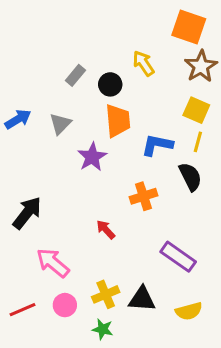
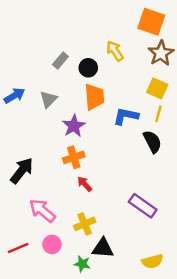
orange cross: (143, 196) -> (74, 157), moved
yellow cross: (106, 294) -> (85, 224), moved
black triangle: (142, 299) -> (103, 248), moved
yellow semicircle: (189, 311) -> (152, 261), moved

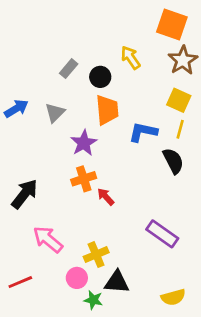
red arrow: (85, 184) -> (106, 197), moved
pink circle: (52, 244) -> (77, 278), moved

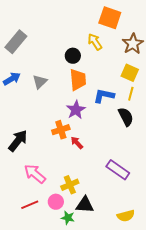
orange square: (172, 25) -> (110, 18), moved
gray rectangle: (69, 69) -> (16, 42), moved, size x1.6
purple star: (84, 143) -> (76, 110), moved
red line: (20, 282) -> (30, 205), moved

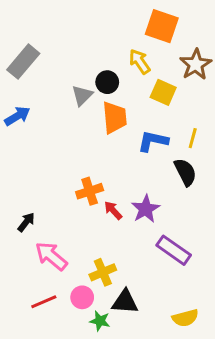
yellow square: (130, 73) -> (163, 92), moved
gray triangle: (40, 82) -> (82, 95), moved
purple star: (76, 110) -> (146, 209), moved
black arrow: (18, 141) -> (26, 222), moved, size x0.6

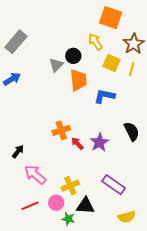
yellow line: (193, 138) -> (132, 69), moved
black semicircle: (185, 172) -> (132, 131), moved
purple rectangle: (174, 250) -> (114, 185), moved

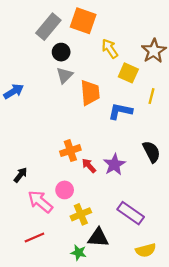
orange square: (111, 18) -> (83, 21), moved
gray rectangle: (16, 42) -> (48, 27), moved
black circle: (73, 56) -> (61, 52), moved
yellow line: (132, 69) -> (152, 96), moved
pink circle: (56, 203) -> (65, 190), moved

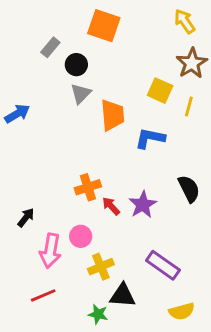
gray rectangle: (48, 27) -> (50, 47), moved, size x0.6
yellow arrow: (110, 49) -> (185, 21), moved
yellow line: (152, 96) -> (189, 106), moved
pink arrow: (40, 202) -> (50, 251), turned -120

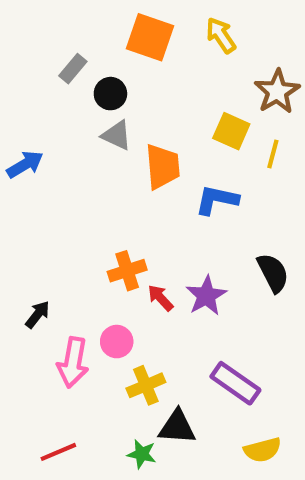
yellow arrow: (185, 21) -> (221, 35), moved
gray triangle: (81, 93) -> (117, 135), turned -50
red line: (43, 295) -> (58, 452), moved

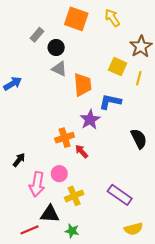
purple star: (206, 296) -> (90, 120), moved
black triangle: (177, 427) -> (50, 214), moved

